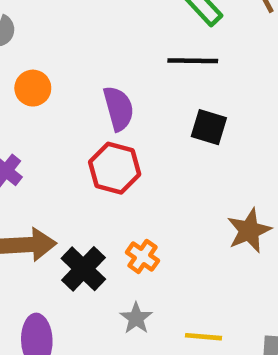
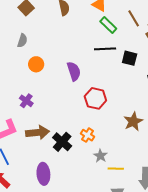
black square: (209, 127) -> (130, 58), moved
red hexagon: (115, 168) -> (95, 98), moved
gray star: (136, 318) -> (100, 156), moved

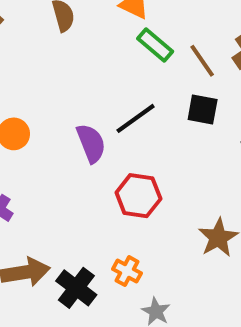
brown line: (134, 18) -> (202, 61), moved
black line: (105, 49) -> (136, 118), moved, turned -30

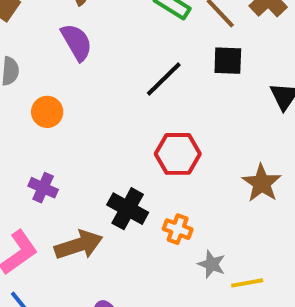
purple semicircle: (91, 143) -> (77, 42), moved
black cross: (76, 288) -> (128, 209), moved

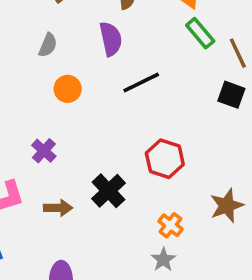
black line: (164, 79) -> (141, 83), moved
orange cross: (178, 229) -> (170, 225), moved
brown arrow: (79, 245) -> (58, 208), size x0.7

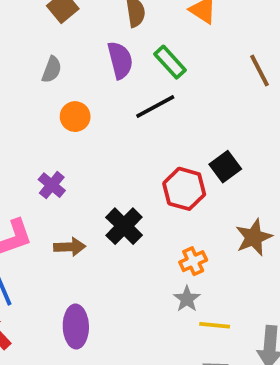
green rectangle: (200, 33) -> (170, 62), moved
black square: (231, 95) -> (225, 167), moved, turned 36
orange cross: (170, 225) -> (193, 261), turned 30

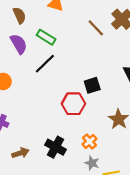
black square: (225, 167) -> (92, 85), turned 35
black cross: (124, 226) -> (55, 147), moved

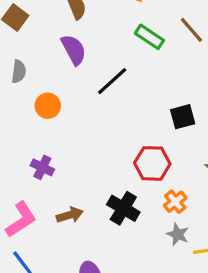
green rectangle: (46, 37) -> (149, 37), moved
red hexagon: (73, 104) -> (152, 163), moved

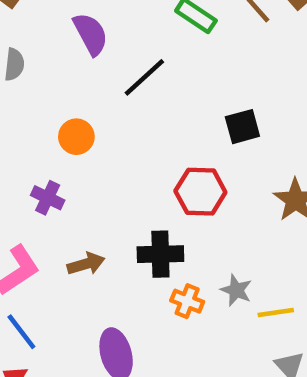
orange circle: (48, 106) -> (76, 137), moved
orange cross: (175, 202) -> (187, 301), moved, turned -30
black cross: (123, 208) -> (160, 254), turned -32

